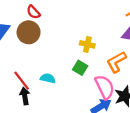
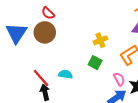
yellow cross: (87, 44) -> (100, 40), turned -32
pink semicircle: (105, 87) -> (119, 79), size x0.6

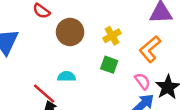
brown circle: (45, 32) -> (70, 32), moved
cyan semicircle: (65, 74) -> (67, 77), moved

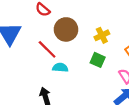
red line: (44, 94) -> (47, 49), moved

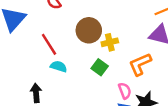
brown circle: (66, 29) -> (89, 30), moved

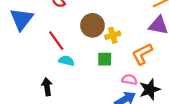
green square: (100, 67) -> (105, 59), turned -32
pink semicircle: (125, 91) -> (129, 80), turned -56

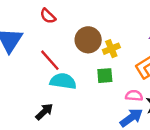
cyan semicircle: (66, 61) -> (63, 81), size x1.5
black arrow: (47, 87) -> (44, 112), turned 60

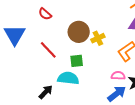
green square: (105, 76) -> (77, 61), moved
cyan semicircle: (63, 81) -> (68, 78), moved

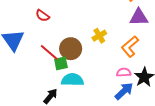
brown circle: (79, 32) -> (71, 49), moved
green square: (77, 61) -> (61, 63), moved

